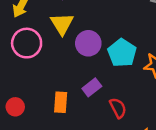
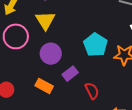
purple circle: (88, 43) -> (51, 54), moved
orange rectangle: (61, 102) -> (44, 86), turned -66

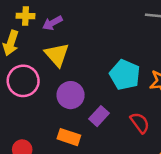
red semicircle: (92, 91) -> (140, 123), moved

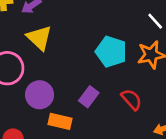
purple circle: (71, 95) -> (40, 95), moved

